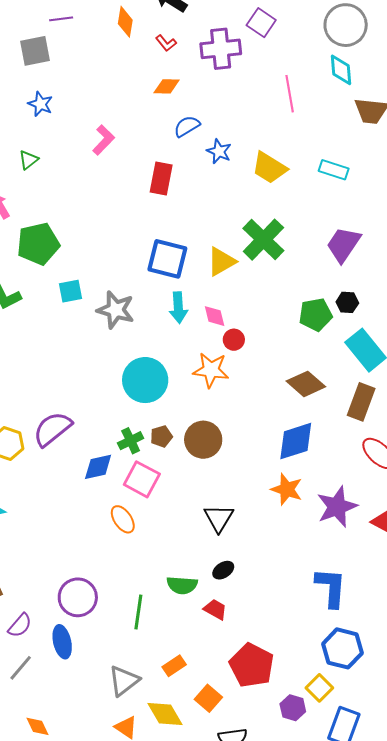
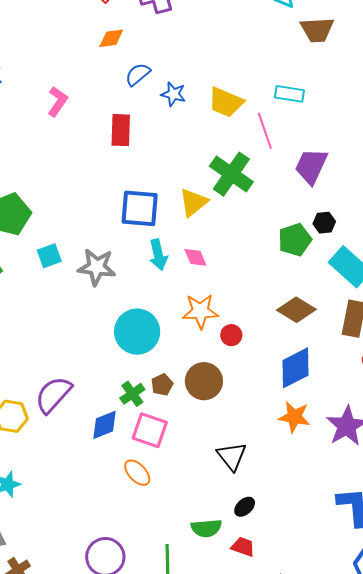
pink line: (290, 94) -> (265, 131), moved
red circle: (234, 340) -> (231, 335), moved

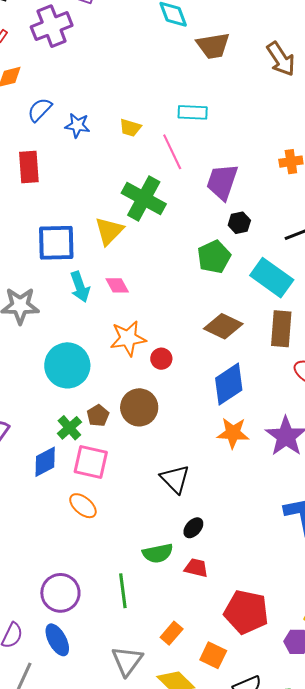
yellow trapezoid: (226, 102) -> (130, 128), size x0.6
black hexagon: (324, 223) -> (239, 223), moved

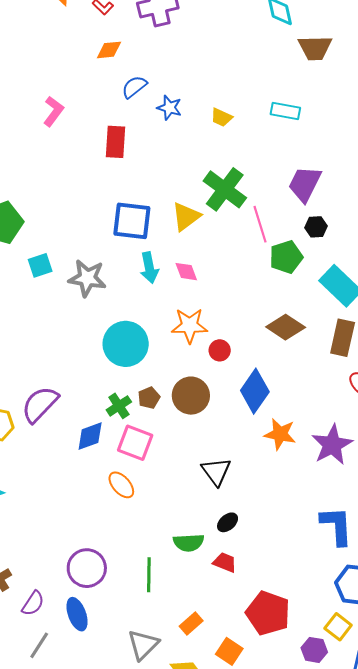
pink line: (172, 152) -> (260, 224), moved
blue diamond: (229, 384) -> (255, 391), moved, turned -30

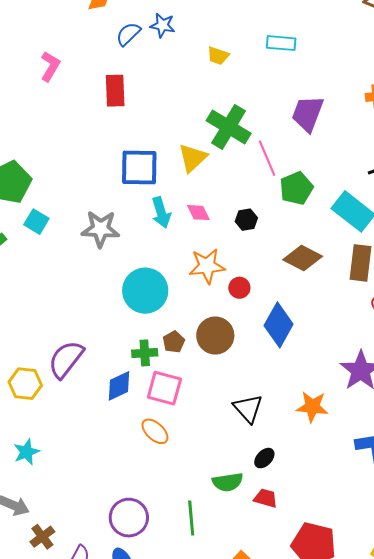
blue star: (169, 108) -> (163, 25), moved
black hexagon: (316, 227) -> (246, 220), moved
cyan square: (40, 265) -> (36, 222), moved, turned -35
green cross: (119, 406) -> (145, 353), turned 35
orange star: (280, 434) -> (312, 407), moved

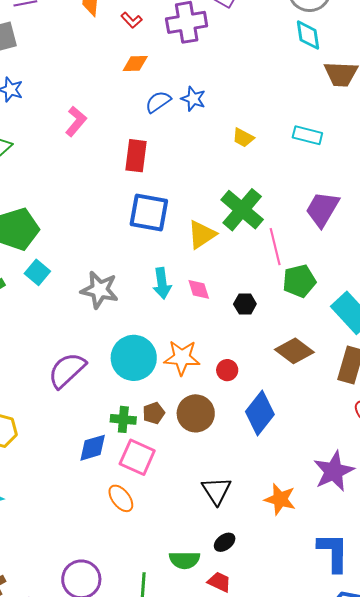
blue square: (139, 168) -> (149, 212), moved
orange star: (207, 266) -> (182, 358), moved
purple semicircle: (66, 359) -> (67, 370), moved

